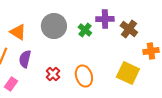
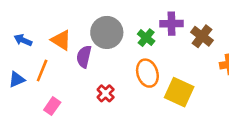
purple semicircle: (25, 59) -> (84, 57), moved
yellow square: (128, 73) -> (179, 92), moved
orange ellipse: (84, 76) -> (147, 73), moved

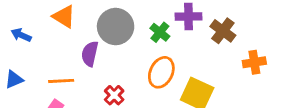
orange triangle: (61, 40) -> (64, 17), moved
orange line: (42, 71) -> (61, 81), moved, turned 65
orange ellipse: (147, 73) -> (161, 72), turned 44

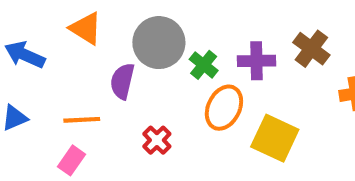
purple cross: (189, 17) -> (256, 61), moved
green cross: (160, 32) -> (204, 65), moved
blue arrow: (21, 35) -> (25, 55), size x1.4

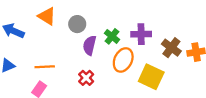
gray circle: (159, 43) -> (77, 24), moved, size x0.6
brown cross: (311, 49) -> (171, 48), moved
purple semicircle: (122, 81) -> (90, 45), moved

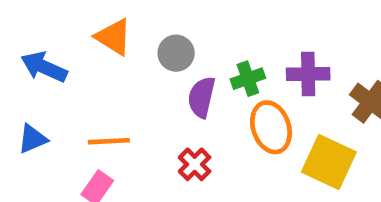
green cross: (112, 36) -> (248, 79), turned 32
orange ellipse: (123, 60) -> (271, 127), turned -45

